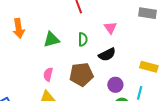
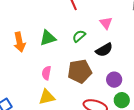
orange arrow: (19, 28) -> (19, 42), moved
green semicircle: (83, 39) -> (79, 36), turned -128

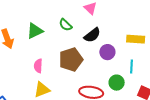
green semicircle: (79, 36) -> (65, 25), turned -88
purple circle: (114, 80) -> (107, 52), moved

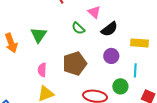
green semicircle: (65, 25) -> (78, 28), moved
green triangle: (35, 31) -> (39, 35), turned -30
black semicircle: (92, 35) -> (109, 29), moved

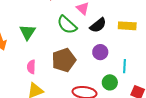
green semicircle: (78, 28) -> (67, 25), size x1.5
yellow rectangle: (139, 43) -> (127, 26), moved

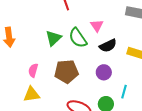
green triangle: (27, 32) -> (53, 38), moved

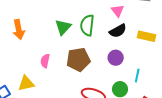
pink triangle: (97, 26) -> (118, 11), moved
green semicircle: (78, 38) -> (87, 25), turned 45
yellow triangle: (31, 94) -> (26, 83), moved

